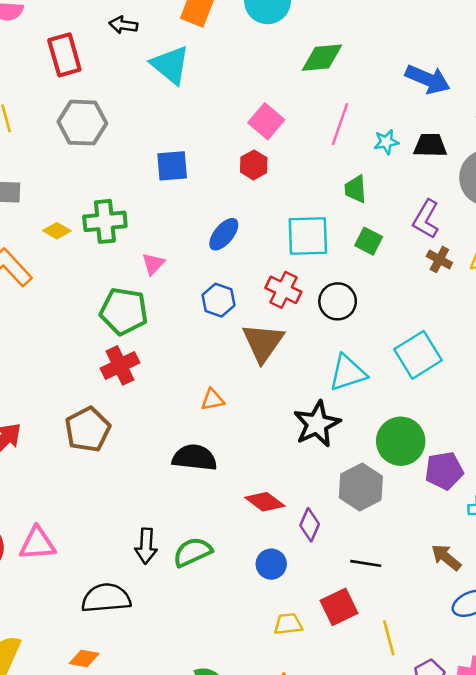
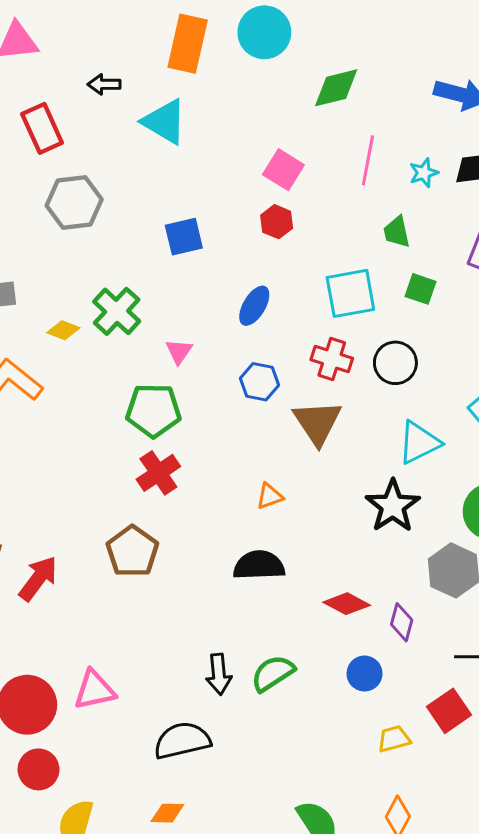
green cross: (105, 221) -> (117, 311), turned -33

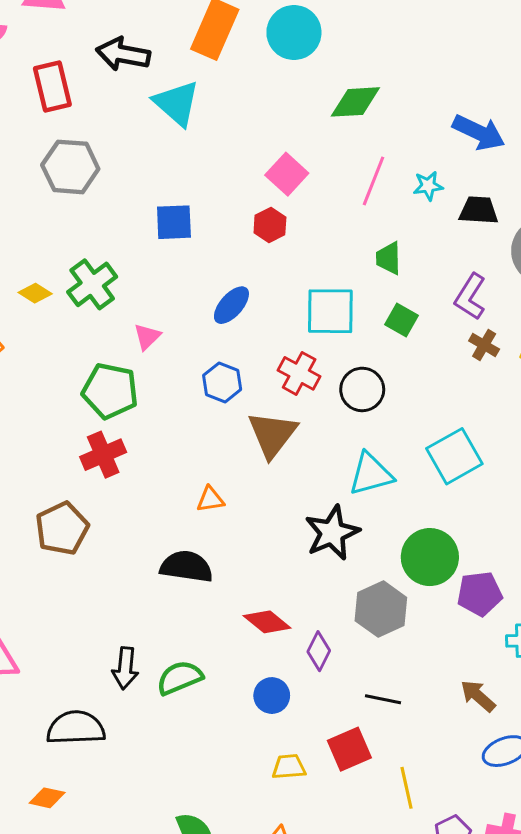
black arrow: (104, 84) -> (123, 54), size x1.6
cyan star: (424, 173) -> (428, 186), moved

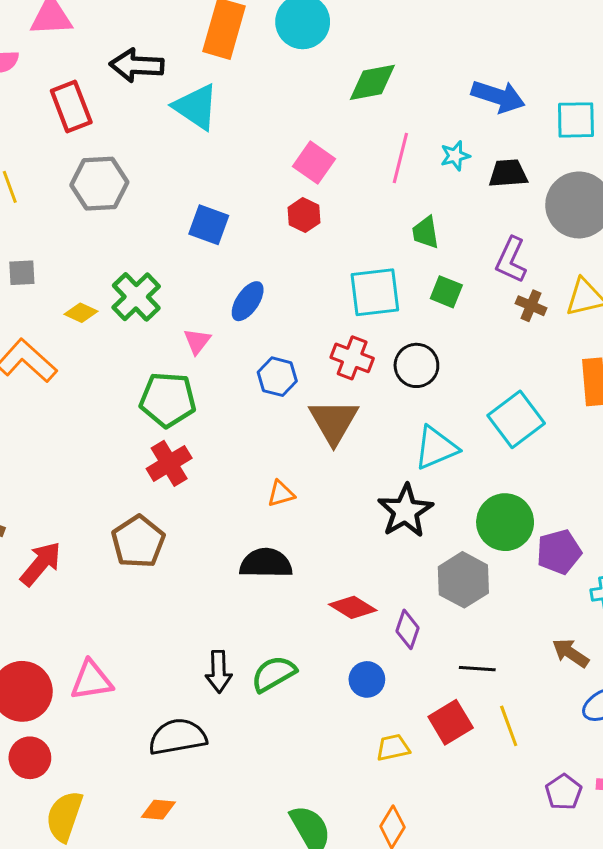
blue square: (174, 222) -> (209, 225), turned 30
blue ellipse: (231, 305) -> (248, 301), moved
yellow line: (407, 788) -> (509, 726), moved

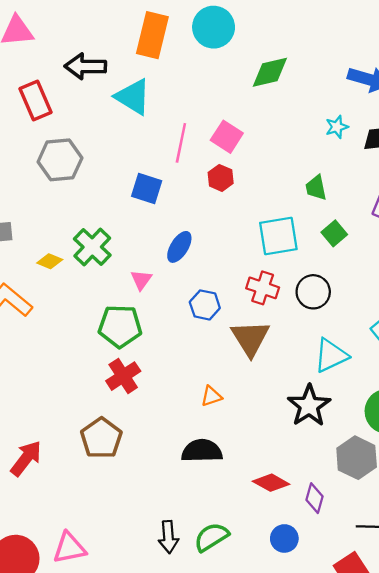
pink line: (400, 158) -> (181, 143), moved
green square: (446, 292) -> (334, 233), turned 30

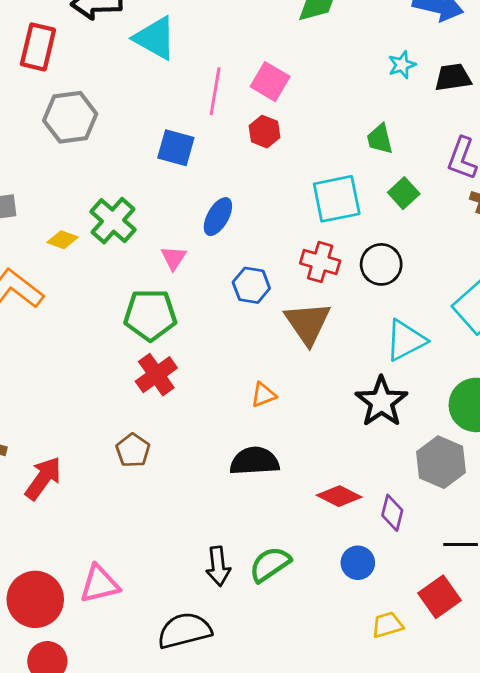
red rectangle: (35, 100) -> (38, 47), turned 39
brown pentagon: (101, 438) -> (133, 450), size x0.7

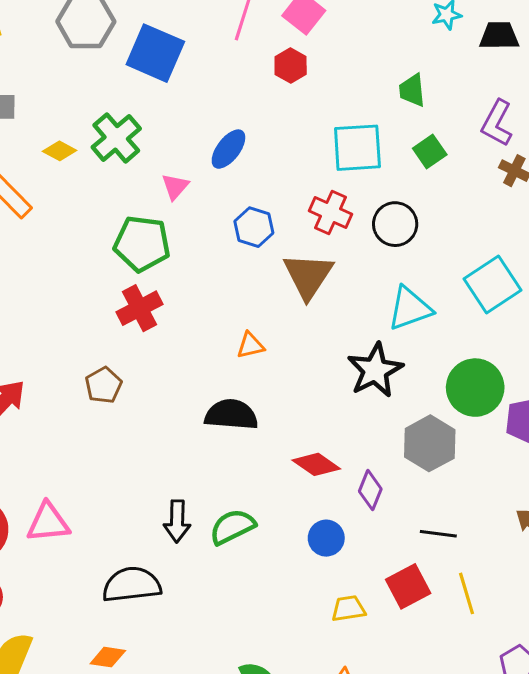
blue square: (176, 148) -> (155, 53), moved, size x1.4

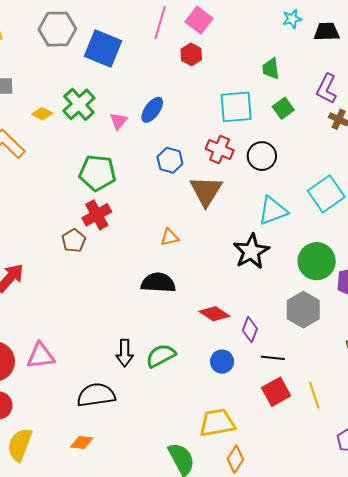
pink triangle: (175, 186) -> (119, 121), moved
brown pentagon: (103, 385) -> (74, 241), moved
gray hexagon: (430, 443) -> (303, 310), moved
black line: (438, 534) -> (273, 358), moved
yellow trapezoid: (348, 608) -> (217, 423), moved, size x1.6

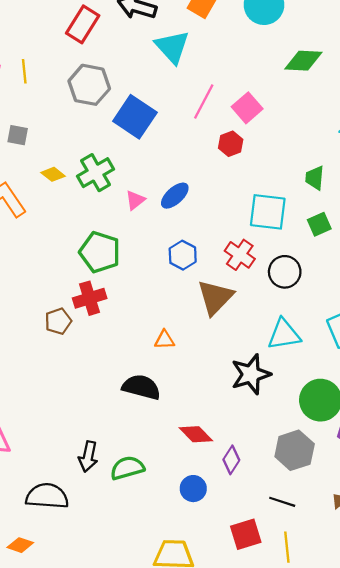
black line: (273, 358) -> (282, 502), moved

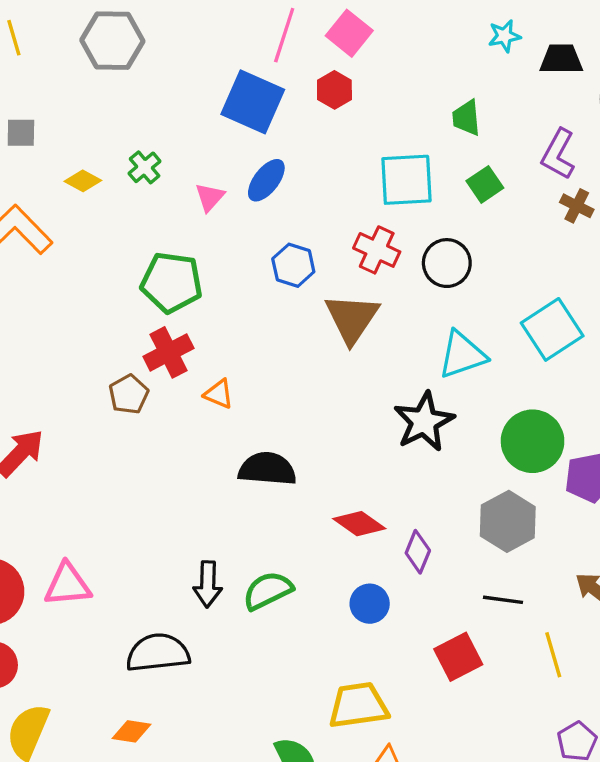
blue square: (135, 117) -> (253, 102), moved
green cross: (96, 173) -> (145, 167), size x0.6
orange triangle: (164, 340) -> (219, 394), moved, turned 35
yellow line: (287, 547) -> (553, 655), moved

